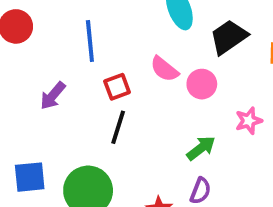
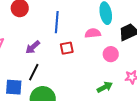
pink semicircle: (164, 69) -> (93, 33), moved, turned 126
black line: (118, 127) -> (34, 72), moved

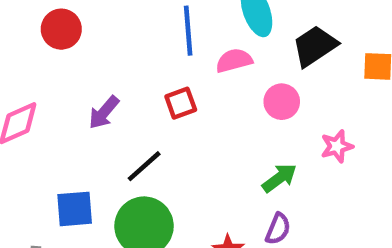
blue line: (57, 22) -> (188, 31), moved
black line: (34, 72) -> (144, 166), moved, turned 30

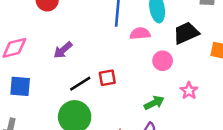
red square: (181, 103) -> (107, 78), moved
pink star: (337, 146) -> (189, 91), turned -30
blue square: (75, 209) -> (20, 86), moved

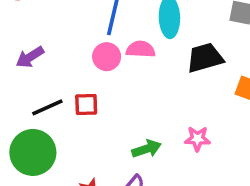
pink circle: (163, 61) -> (107, 57), moved
pink star: (189, 91) -> (197, 139), turned 30

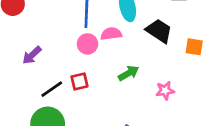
black trapezoid: (205, 58) -> (159, 31), turned 60
green arrow: (147, 149) -> (128, 73), moved

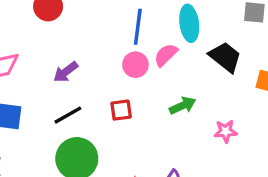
pink semicircle: (111, 34) -> (166, 55), turned -42
black line: (52, 89) -> (68, 115), moved

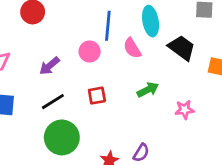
pink semicircle: (166, 55) -> (132, 48), turned -75
pink circle: (135, 65) -> (90, 51), moved

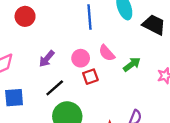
pink semicircle: (132, 48) -> (107, 53), moved
pink circle: (90, 51) -> (81, 58), moved

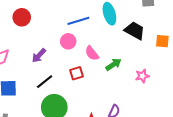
blue line: (90, 17) -> (78, 21), turned 75
pink circle: (81, 58) -> (68, 41), moved

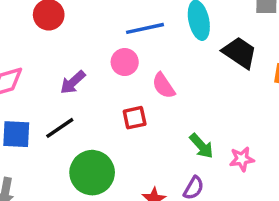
green arrow: (113, 64) -> (201, 146), moved, turned 77
pink star: (142, 76) -> (242, 159), moved
black line: (45, 82) -> (60, 128), moved

